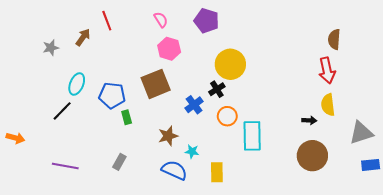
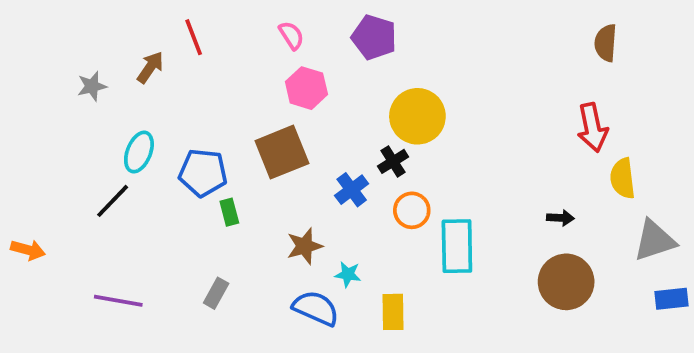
brown semicircle: (334, 39) -> (606, 43), moved
yellow semicircle: (328, 105) -> (623, 178), moved

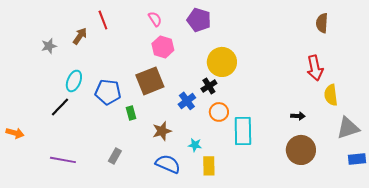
green rectangle: (229, 212) -> (131, 113), moved
cyan star: (348, 274) -> (195, 145), moved

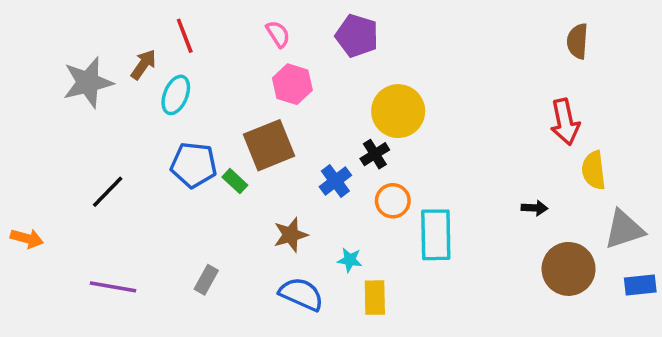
gray star: (49, 46) -> (88, 82), size x1.8
cyan ellipse: (74, 81) -> (176, 95), moved
green rectangle: (131, 113) -> (235, 181), moved, turned -32
brown circle: (301, 150) -> (569, 269), moved

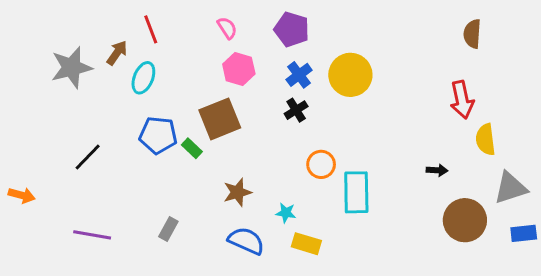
yellow circle: (398, 111) -> (350, 75), moved
black cross: (375, 154) -> (296, 110), moved
blue cross: (335, 181) -> (299, 75), moved
yellow rectangle: (375, 298) -> (306, 244), turned -72

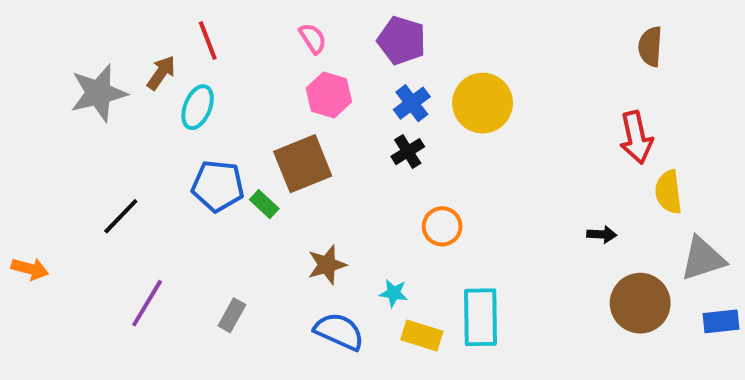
cyan rectangle: (356, 192) -> (481, 317), moved
purple line: (92, 235) -> (147, 303), moved, turned -69

